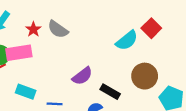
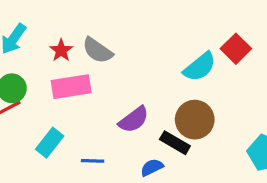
pink rectangle: (19, 53) -> (71, 87), moved
brown circle: (145, 76) -> (195, 120), moved
cyan rectangle: (26, 92) -> (50, 143), turned -72

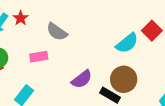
red star: (61, 50) -> (21, 18), moved
pink rectangle: (71, 87) -> (39, 57), size x0.7

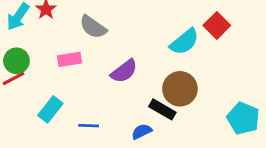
purple semicircle: (82, 79) -> (124, 71), moved

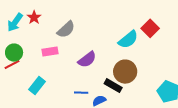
gray semicircle: (93, 27) -> (66, 29), turned -78
blue line: (89, 126) -> (81, 93), moved

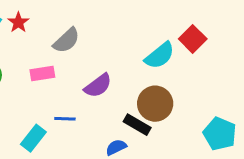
cyan rectangle: (37, 86) -> (33, 138), moved
blue line: (81, 93) -> (65, 119), moved

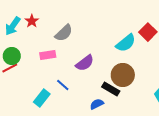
blue line: (65, 119) -> (63, 85), turned 40

